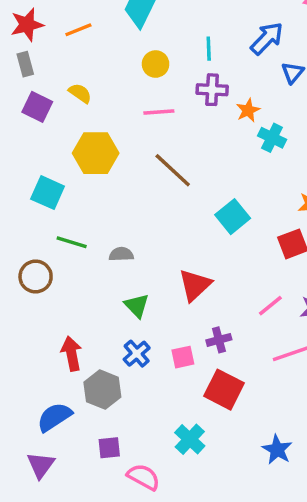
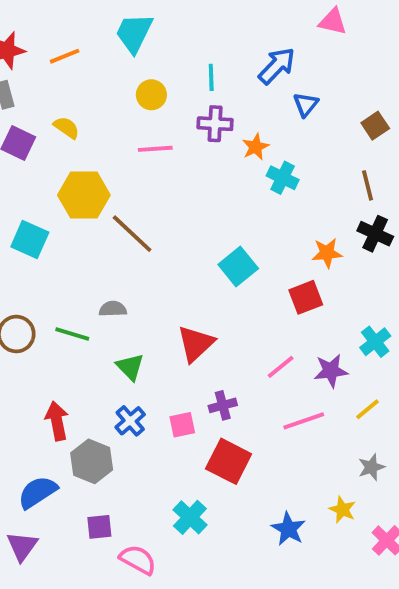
brown line: (173, 170) -> (132, 234), moved
green line: (72, 242) -> (72, 334), moved

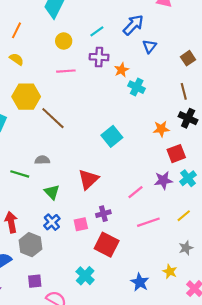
orange line: (65, 56) -> (17, 30), moved, turned -42
cyan line: (211, 77) -> (97, 31), turned 56
red square: (306, 297) -> (176, 154), moved
purple star: (331, 371) -> (163, 180), moved

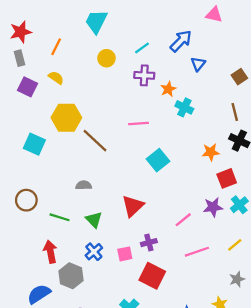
pink line: (66, 71) -> (139, 123), moved
green line: (20, 174) -> (60, 217), moved

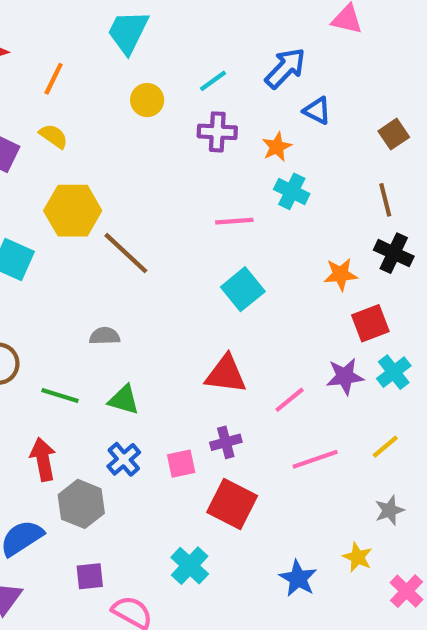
blue triangle: (198, 64) -> (317, 111), turned -42
orange star: (168, 89) -> (277, 147), moved
pink line: (139, 123) -> (234, 221), moved
red triangle: (133, 206) -> (226, 374), moved, turned 50
green triangle: (94, 220) -> (124, 400), turned -30

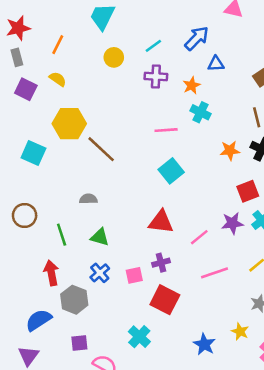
blue triangle: (317, 111) -> (216, 64), turned -30
orange star: (341, 274) -> (230, 150), moved
green line: (60, 396) -> (62, 235), turned 55

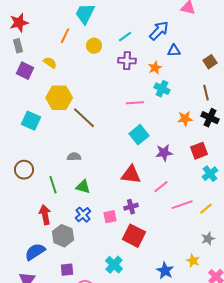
orange line: (58, 45) -> (65, 36), moved
purple star: (232, 223) -> (164, 153), moved
pink line: (215, 273) -> (182, 205), moved

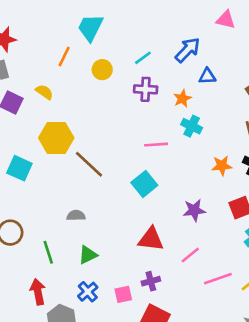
cyan square: (139, 135) -> (144, 184), moved
green triangle: (83, 187) -> (88, 255), turned -42

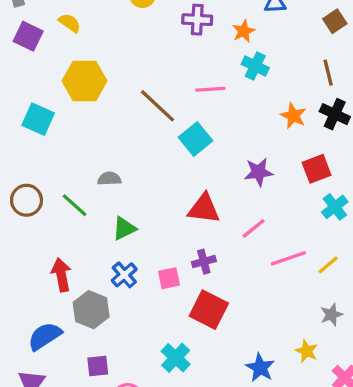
brown line: (89, 164) -> (157, 106), moved
orange star: (222, 166) -> (293, 116), turned 30
green line: (48, 252) -> (75, 205), moved, turned -30

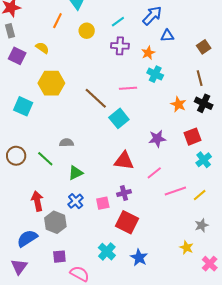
blue star: (260, 368) -> (139, 258), moved

